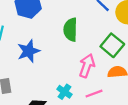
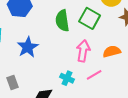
green square: (112, 45) -> (90, 18), moved

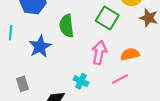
green semicircle: (62, 21) -> (67, 26), moved
pink line: (94, 75) -> (120, 79), moved

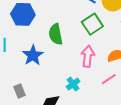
green square: (107, 18) -> (92, 24), turned 30
cyan cross: (81, 81) -> (73, 84), turned 32

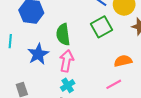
pink arrow: (88, 56) -> (66, 61), moved
cyan cross: (73, 84) -> (68, 85), moved

